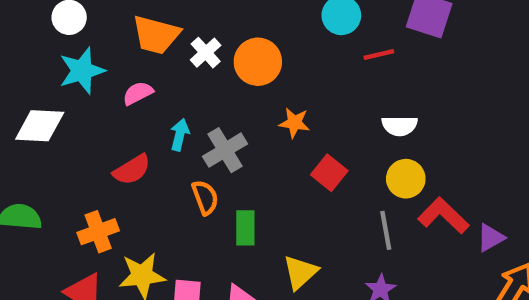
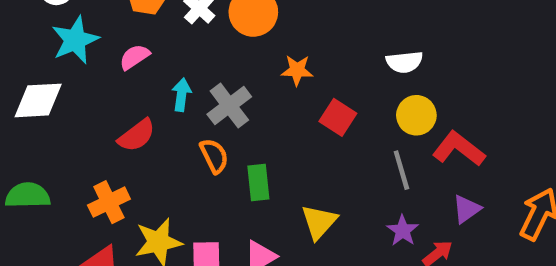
purple triangle: (491, 238) -> (467, 209), moved

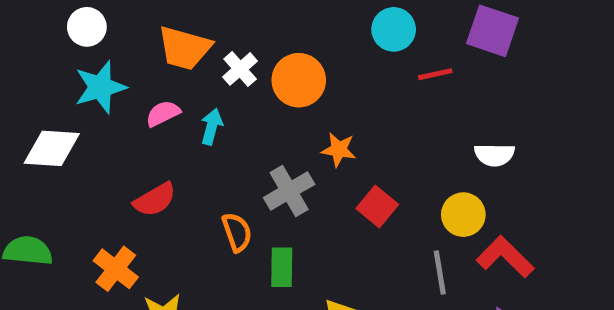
white semicircle: (404, 62) -> (494, 155), moved
cyan arrow: (182, 95) -> (212, 127), moved
gray cross: (229, 106) -> (289, 191), moved
orange cross: (109, 202) -> (116, 269), turned -33

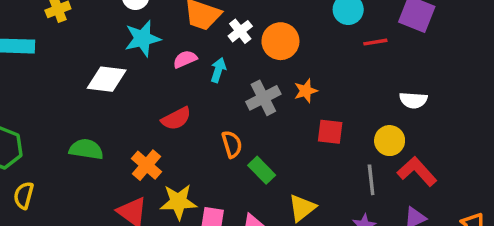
orange star: (339, 150) -> (306, 91), turned -30
gray cross: (289, 191) -> (263, 98), moved
red square: (377, 207) -> (330, 132), turned -36
green rectangle: (282, 267) -> (262, 170), turned -48

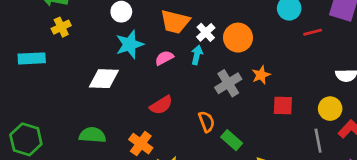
cyan arrow: (218, 70) -> (197, 55), moved

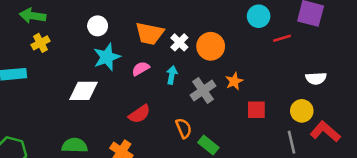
cyan arrow: (197, 55) -> (172, 75), moved

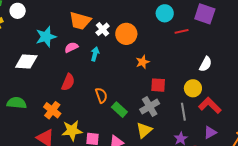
white circle: (98, 26) -> (18, 11), moved
white semicircle: (316, 78) -> (206, 64), turned -63
gray cross: (203, 90) -> (150, 107), moved
red semicircle: (139, 114) -> (68, 82), turned -36

